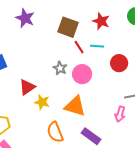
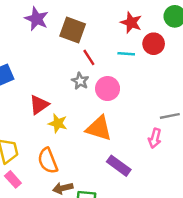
brown square: (68, 27) -> (73, 30), moved
red line: (79, 47) -> (89, 57), moved
red circle: (119, 63) -> (154, 44), moved
orange semicircle: (55, 132) -> (48, 161), moved

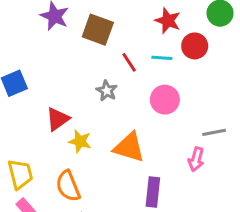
red line: (89, 57) -> (129, 62), moved
pink circle: (108, 89) -> (165, 100), moved
purple rectangle: (119, 166) -> (153, 192), turned 60

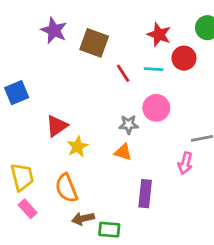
gray star: (107, 91) -> (129, 124), moved, turned -30
yellow star: (80, 141) -> (77, 147), turned 30
orange triangle: (129, 147) -> (123, 152), size x0.6

